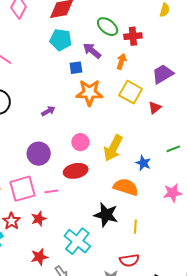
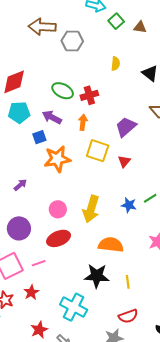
blue star: (143, 163) -> (129, 205), moved

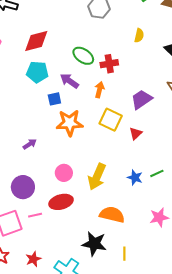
pink line: (39, 263) -> (35, 215), moved
red star: (31, 292) -> (33, 259), moved

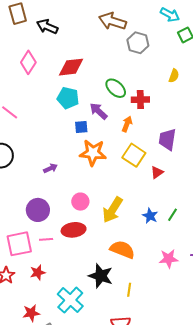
purple trapezoid: (141, 99) -> (167, 139), turned -55
green line: (157, 173) -> (172, 215), turned -40
red star: (33, 259) -> (38, 272), moved

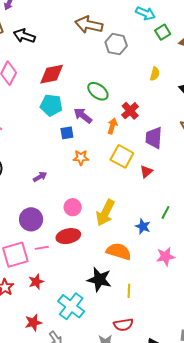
red cross: (140, 100) -> (130, 111), moved, turned -36
orange star: (93, 153) -> (81, 158), size x0.6
blue star: (150, 216) -> (143, 226), moved

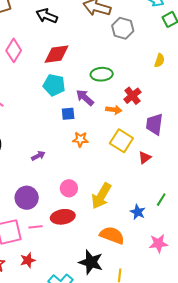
black arrow: (24, 36) -> (47, 16), moved
green ellipse: (98, 91) -> (102, 74), turned -45
orange arrow: (112, 126) -> (114, 110), turned 77

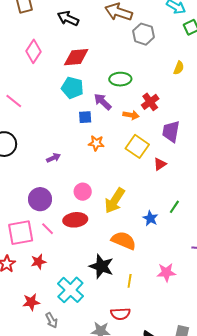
pink line: (35, 227) -> (48, 229), turned 48
pink star: (158, 243) -> (166, 272), moved

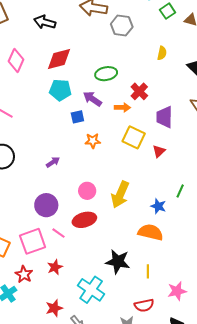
orange semicircle: (124, 240) -> (151, 232), moved
pink star: (166, 272) -> (177, 291), moved

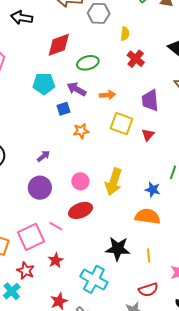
yellow semicircle: (162, 53) -> (125, 34), moved
red diamond: (59, 59) -> (59, 45), moved
red cross: (139, 91) -> (136, 59), moved
purple circle: (46, 205) -> (40, 188), moved

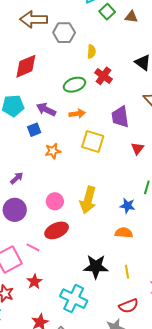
green ellipse: (88, 63) -> (74, 85), moved
red triangle: (148, 135) -> (137, 148), moved
orange semicircle: (147, 216) -> (124, 233), size x0.7

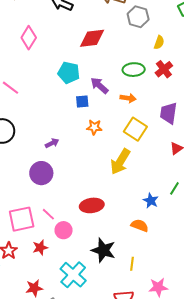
yellow arrow: (88, 200) -> (120, 162), moved
pink circle: (55, 201) -> (64, 230), moved
red ellipse: (57, 230) -> (92, 205), moved

